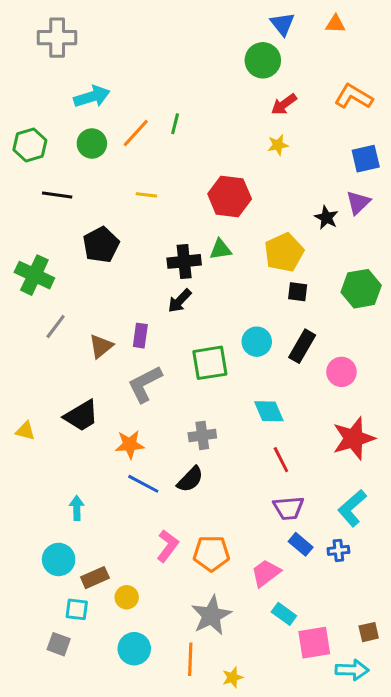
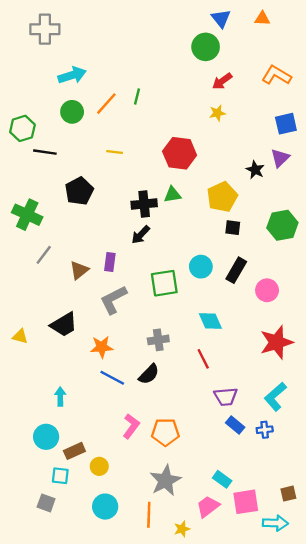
green hexagon: (30, 145) -> (22, 128), moved
red line: (281, 460) -> (203, 359), moved
pink trapezoid: (266, 573) -> (208, 507), moved

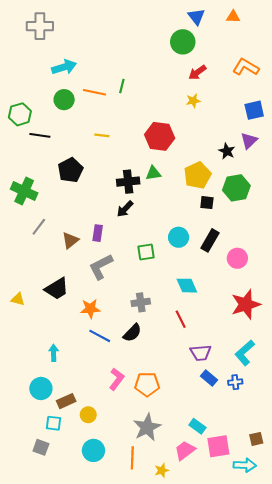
orange line: (106, 104) -> (95, 92), turned 60
green hexagon: (282, 225) -> (236, 188), moved
green square: (164, 283) -> (146, 252), size x0.7

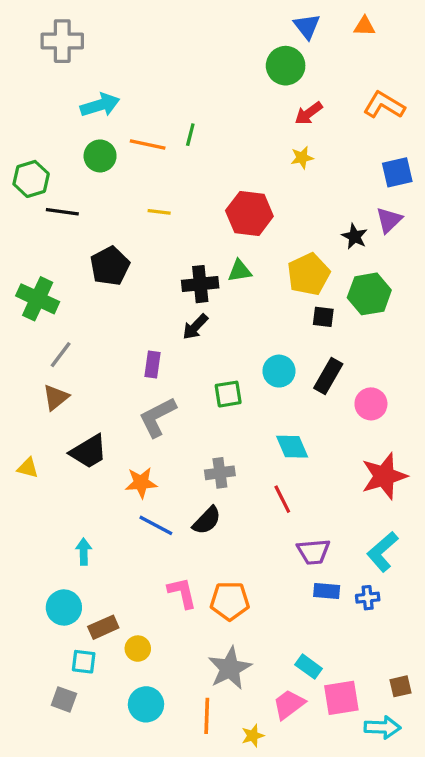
brown triangle: (70, 240) -> (56, 397), moved
blue rectangle: (209, 378) -> (327, 591), turned -35
pink L-shape: (117, 379) -> (182, 593), turned -50

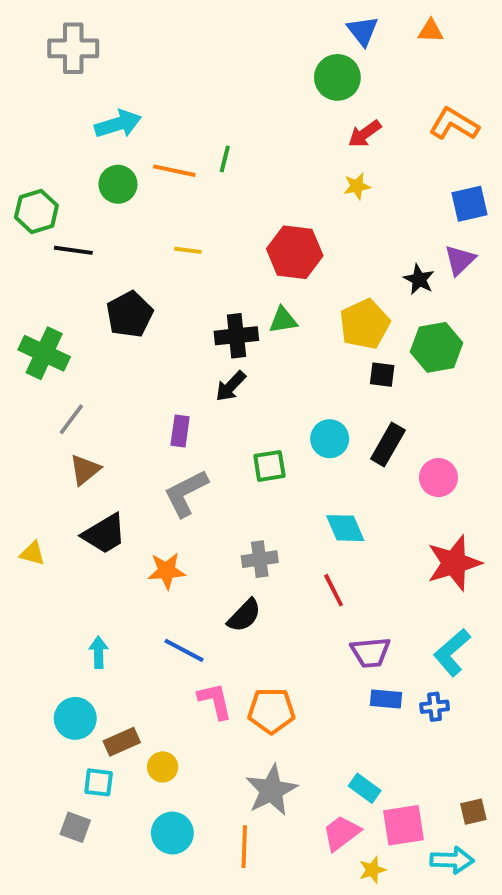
brown triangle: (56, 397) -> (85, 470), moved
blue line: (156, 525) -> (184, 650), moved
yellow star: (253, 736) -> (372, 870), moved

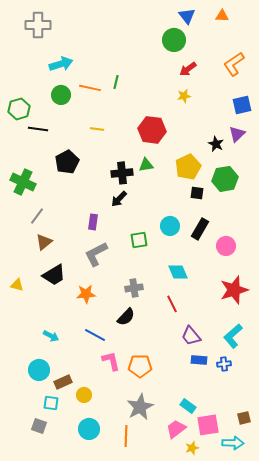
orange L-shape: (454, 124) -> (234, 64), turned -65
cyan arrow: (99, 652) -> (51, 336), turned 119
purple trapezoid: (370, 652) -> (191, 336), turned 55

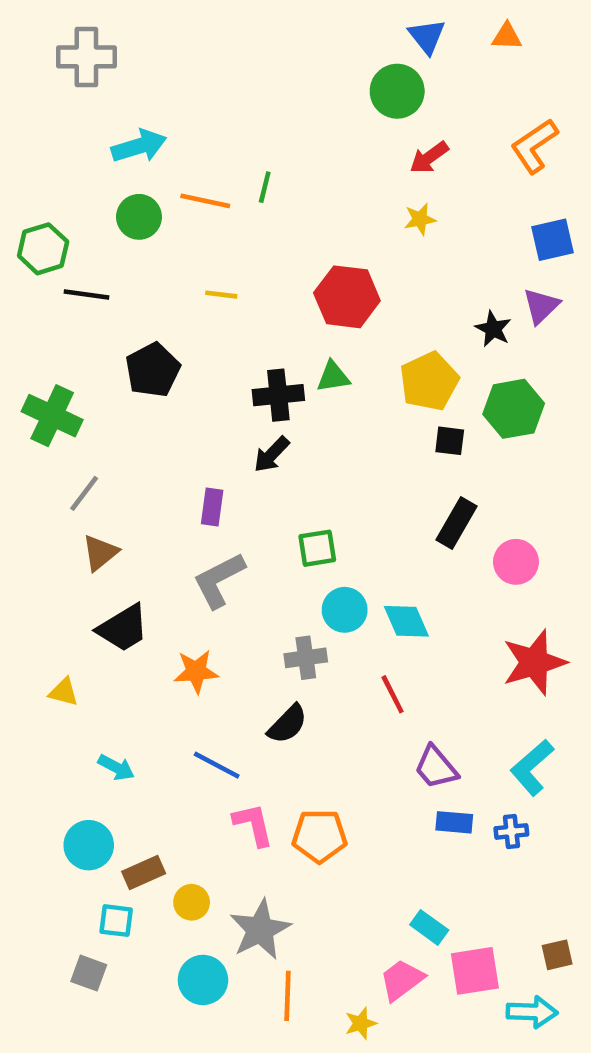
cyan circle: (170, 226) -> (345, 610), moved
yellow triangle: (17, 285) -> (64, 692), moved
gray star: (140, 407) -> (260, 930), moved
yellow star: (192, 448) -> (361, 1023), moved

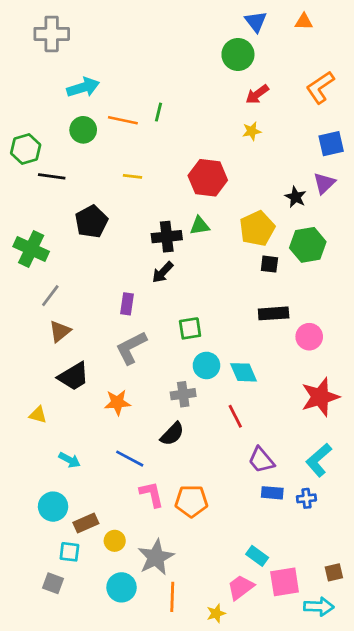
black rectangle: (457, 523) -> (274, 313), turned 56

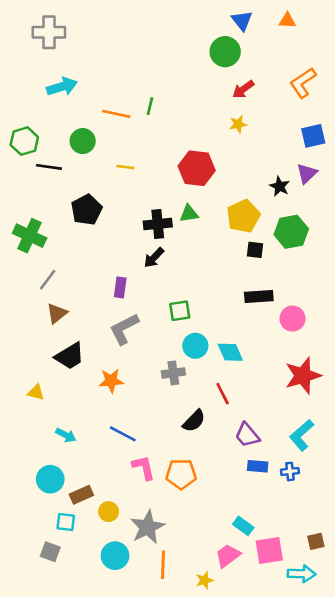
cyan arrow: (83, 87) -> (62, 87), moved
green circle: (83, 130) -> (83, 141), moved
black semicircle: (172, 434) -> (194, 421), moved

